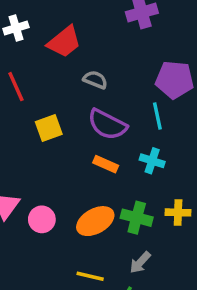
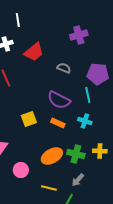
gray semicircle: (95, 80) -> (64, 68), moved
yellow square: (49, 128) -> (29, 119), moved
pink circle: (42, 219) -> (21, 170), moved

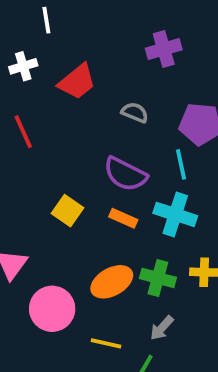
yellow square: (29, 119) -> (67, 211), turned -35
cyan cross: (85, 121) -> (175, 214), size x1.5
pink circle: (21, 170) -> (52, 309), size x1.5

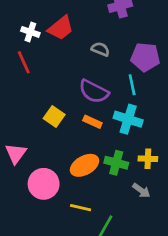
white cross: (23, 66) -> (30, 32), moved, turned 36
gray arrow: (162, 328) -> (141, 190), moved, turned -96

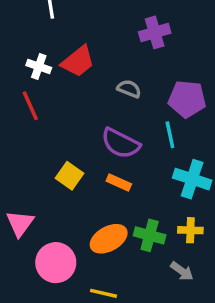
cyan cross: (128, 119) -> (192, 179), moved

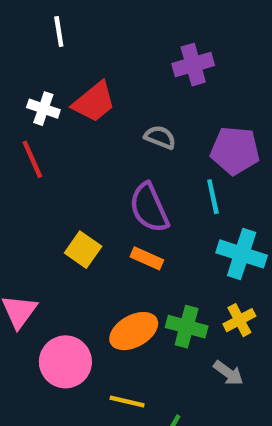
purple semicircle: (121, 143) -> (149, 208), turned 39
yellow cross: (190, 230) -> (239, 320), turned -30

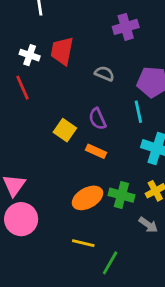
red trapezoid: (94, 102) -> (62, 51), turned 140
purple semicircle: (149, 208) -> (97, 119), size x0.7
yellow square: (83, 250) -> (65, 130), moved
pink circle: (65, 362) -> (21, 219), moved

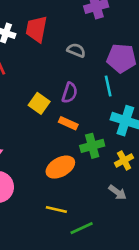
purple semicircle: (97, 119) -> (70, 93), turned -138
green cross: (121, 195) -> (92, 146), moved, turned -30
green line: (110, 263) -> (82, 228), turned 35

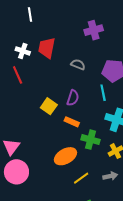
green cross: (92, 146) -> (90, 140), turned 30
gray arrow: (117, 192) -> (110, 176), turned -48
yellow line: (56, 210) -> (81, 178), moved, turned -49

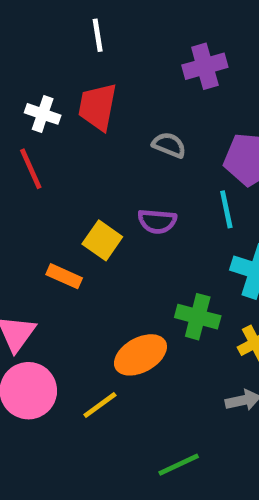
white line: (30, 14) -> (98, 35), moved
purple semicircle: (73, 98) -> (157, 221), turned 77
orange rectangle: (72, 122) -> (64, 276), moved
yellow line: (81, 178) -> (100, 405), moved

